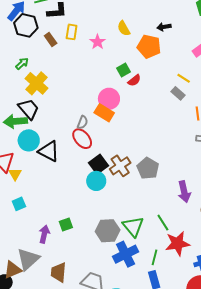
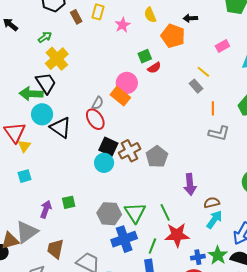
black square: (99, 164) -> (108, 147), turned -36

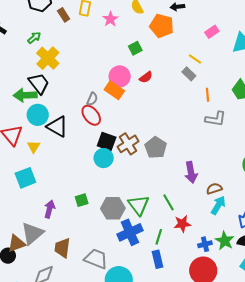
red semicircle: (154, 68) -> (146, 77), moved
yellow triangle: (24, 146) -> (34, 147), moved
cyan square: (24, 176) -> (25, 178), size x1.5
green square: (69, 202) -> (82, 200), moved
red star: (177, 235) -> (182, 224), size x0.7

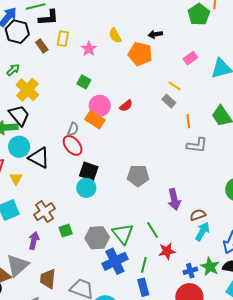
green square: (135, 48) -> (84, 82), moved, turned -32
brown cross: (128, 144) -> (44, 212), moved
gray pentagon: (156, 148) -> (138, 176), turned -30

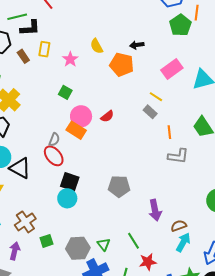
pink rectangle: (190, 58) -> (172, 69), size x1.5
green triangle: (123, 234) -> (104, 244), size x0.6

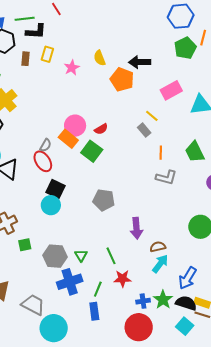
black arrow: (137, 45) -> (140, 62), size x1.5
brown rectangle: (23, 56) -> (26, 59), turned 32
green square: (65, 92) -> (92, 151), moved, size x1.5

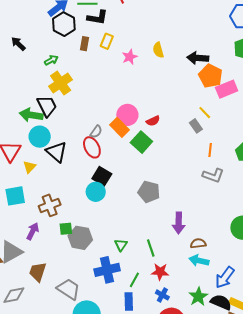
orange pentagon: (122, 80) -> (210, 76), moved
gray hexagon: (55, 256) -> (80, 238), moved
cyan arrow: (160, 264) -> (199, 261), turned -120
blue cross: (143, 301) -> (162, 295), moved, turned 32

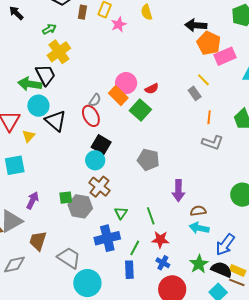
yellow semicircle: (158, 50) -> (147, 12), moved
pink star: (130, 57) -> (119, 24), moved
brown cross: (50, 205) -> (100, 187), moved, turned -30

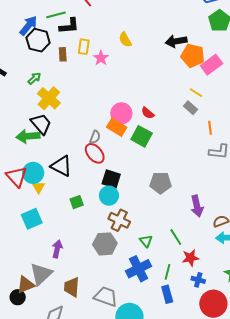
red semicircle: (152, 89) -> (148, 113), turned 80
cyan circle: (38, 106) -> (33, 173), moved
green square: (66, 198) -> (77, 202), moved

